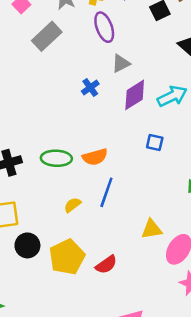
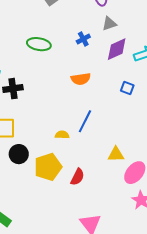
orange semicircle: (95, 157) -> (81, 79), moved
green ellipse: (56, 158) -> (39, 44), moved
yellow semicircle: (72, 205) -> (62, 135), moved, turned 32
red semicircle: (106, 265) -> (77, 177), turned -36

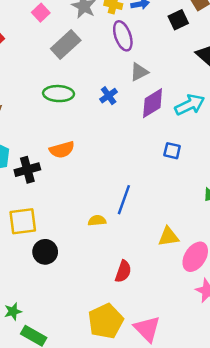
green ellipse: (39, 44) -> (58, 94), moved
orange semicircle: (81, 79) -> (62, 150), moved
yellow pentagon: (48, 167) -> (106, 321), moved

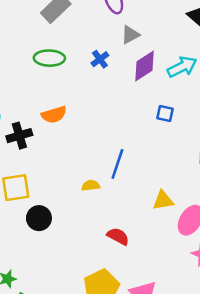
red semicircle: (123, 271) -> (118, 236), turned -80

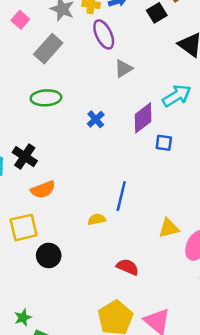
blue cross: (100, 59) -> (96, 119), moved
purple diamond: (144, 66) -> (143, 118), moved
orange semicircle: (54, 115) -> (43, 190), moved
black cross: (19, 136) -> (25, 157), moved, turned -35

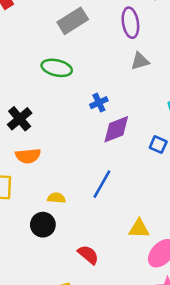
purple diamond: (143, 118) -> (116, 129), moved
yellow semicircle: (97, 219) -> (56, 198), moved
black circle: (49, 255) -> (43, 225), moved

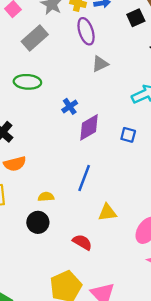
yellow triangle: (139, 229) -> (107, 213), moved

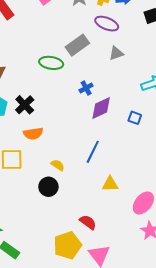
purple ellipse: (86, 31) -> (107, 24), turned -55
gray rectangle: (35, 38) -> (77, 45), moved
yellow semicircle: (46, 197) -> (58, 165), turned 32
red semicircle: (82, 242) -> (88, 222), moved

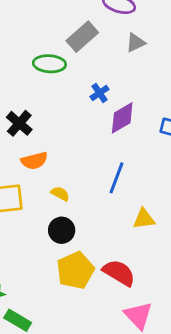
yellow semicircle: (58, 165) -> (60, 194), moved
red semicircle: (88, 222) -> (119, 273), size x1.4
yellow pentagon: (67, 245) -> (75, 270), moved

